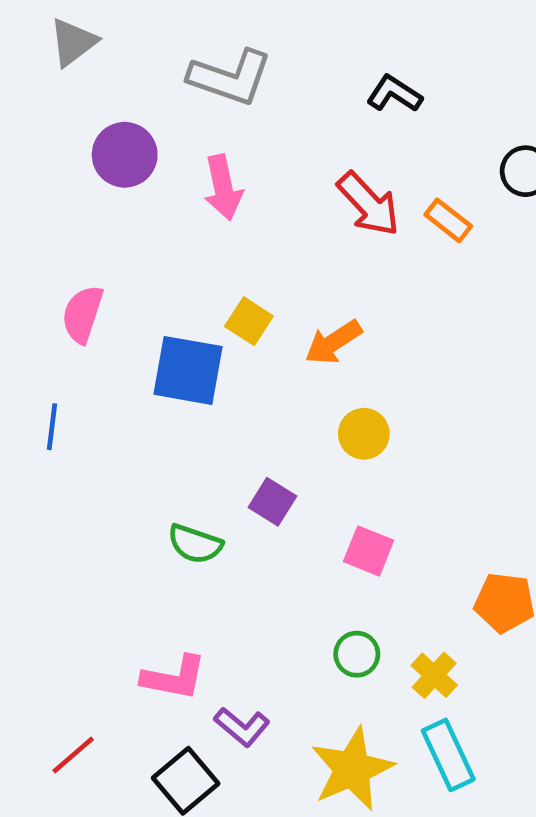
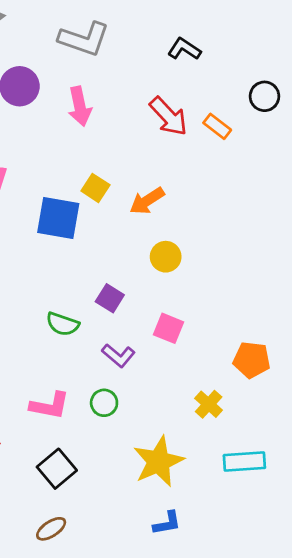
green circle: (357, 654) -> (104, 403), moved
purple L-shape: (242, 727) -> (118, 356), moved
cyan rectangle: (448, 755) -> (244, 462), moved, turned -69

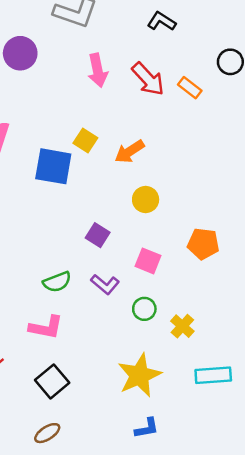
pink arrow: (80, 106) -> (98, 70), moved
green semicircle: (63, 324) -> (57, 282), moved, turned -40
orange pentagon: (252, 360) -> (203, 244), moved
green circle: (104, 403) -> (144, 309), moved

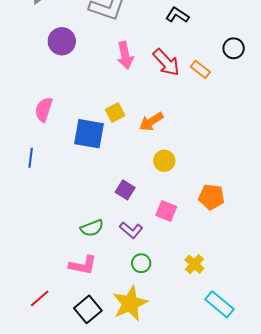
yellow square: (85, 141) -> (115, 113), turned 30
green circle: (144, 309) -> (141, 263), moved
yellow star: (139, 375) -> (130, 303), moved
cyan rectangle: (213, 375) -> (220, 304), turned 44

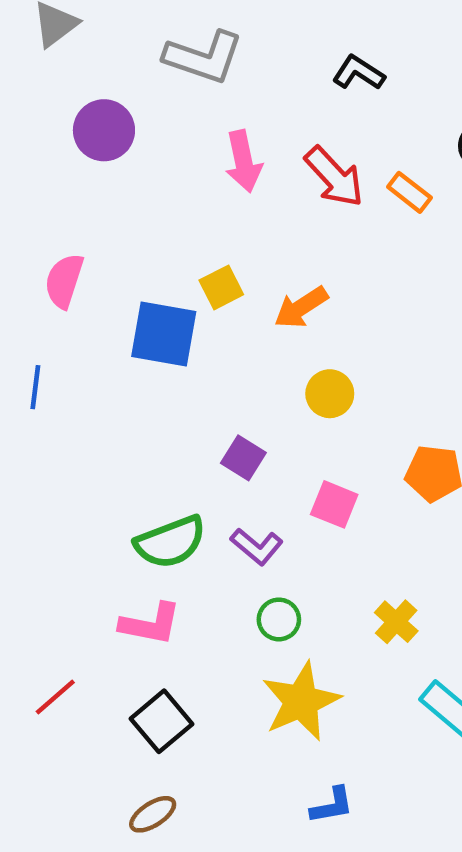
green semicircle: (92, 228) -> (170, 542), size x1.4
yellow star: (130, 303) -> (301, 701), moved

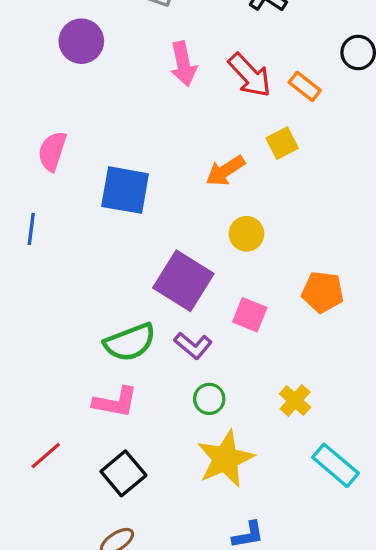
yellow square: (221, 287) -> (282, 143), moved
purple square: (243, 458) -> (183, 281), size x1.8

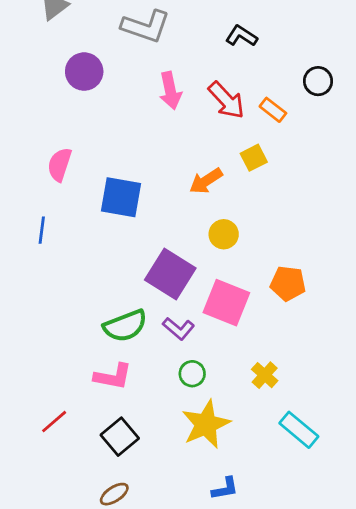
pink square: (250, 315) -> (226, 303), size x1.6

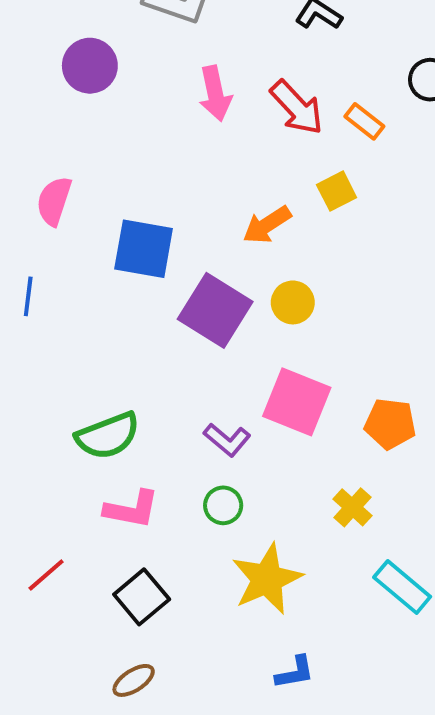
purple square: (170, 274) -> (215, 310), moved
orange pentagon: (288, 283) -> (390, 424), moved
green semicircle: (125, 326) -> (108, 436), moved
green circle: (192, 374) -> (223, 505), moved

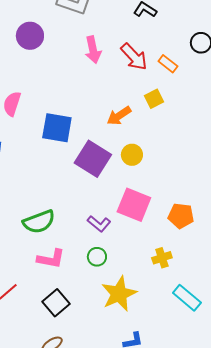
yellow cross: (352, 507) -> (162, 258), turned 30

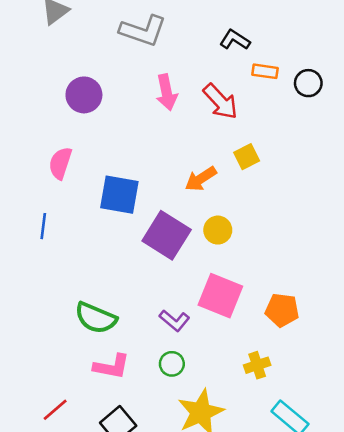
purple circle: (30, 36) -> (84, 95), moved
orange rectangle: (168, 64) -> (265, 71), moved, turned -30
green semicircle: (39, 222) -> (96, 318), turned 44

